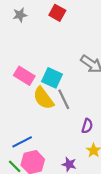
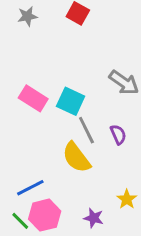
yellow semicircle: (43, 98) -> (76, 157), moved
purple semicircle: (87, 126) -> (118, 134), moved, turned -40

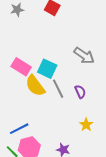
yellow semicircle: (76, 157) -> (35, 86), moved
yellow star: (127, 199) -> (86, 125), moved

